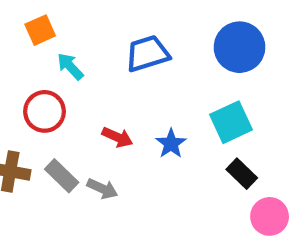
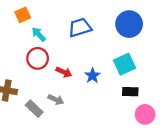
red circle: (45, 111) -> (38, 58), moved
black rectangle: (242, 174) -> (130, 92), turned -42
gray rectangle: (62, 176) -> (34, 109), moved

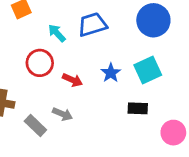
cyan arrow: (39, 34) -> (57, 33), moved
blue star: (92, 76) -> (111, 73), moved
black rectangle: (130, 92) -> (138, 108), moved

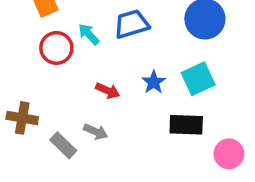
red circle: (40, 63) -> (56, 48), moved
black rectangle: (138, 108) -> (186, 125), size x1.4

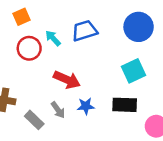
blue star: (154, 82) -> (86, 106), moved, turned 30
red arrow: (108, 91) -> (67, 80), size x1.5
gray arrow: (96, 132) -> (58, 110), turned 30

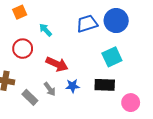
blue trapezoid: (84, 31) -> (87, 24), moved
red circle: (29, 48) -> (23, 49), moved

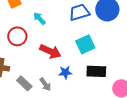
cyan square: (112, 57) -> (85, 44), moved
gray arrow: (50, 89) -> (45, 84), moved

